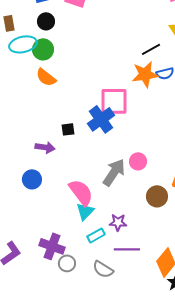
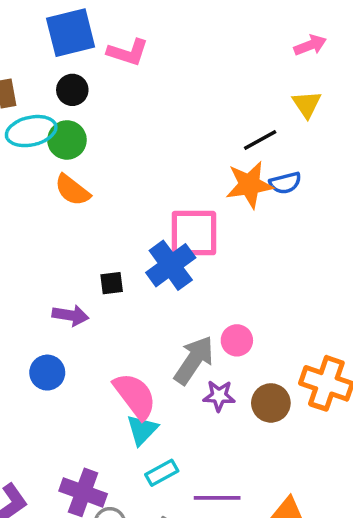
purple star: (118, 222) -> (219, 396), moved

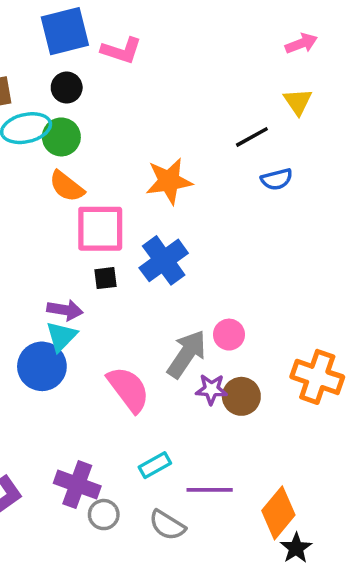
orange star: (249, 185) -> (169, 181), moved
pink square: (194, 233) -> (100, 229), moved
blue circle: (47, 373) -> (42, 366), size x1.4
brown circle: (271, 403) -> (241, 396), moved
cyan triangle: (142, 430) -> (61, 336), moved

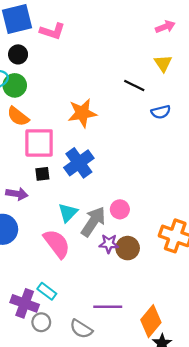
black line: (252, 137) -> (134, 85), turned 55
blue semicircle: (277, 179) -> (161, 112), moved
cyan triangle: (61, 336) -> (68, 213), moved
cyan rectangle: (155, 465) -> (47, 291), moved, turned 66

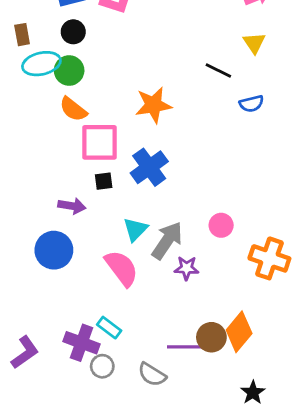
pink circle: (120, 209) -> (221, 225), moved
brown circle: (128, 248) -> (211, 337), moved
orange diamond: (151, 321) -> (239, 332), moved

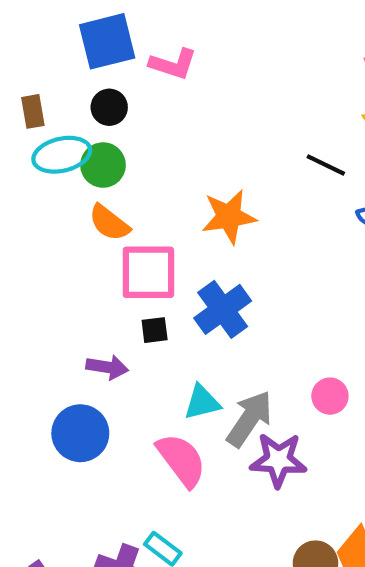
cyan triangle: (135, 229) -> (202, 402), turned 32
purple star: (187, 268) -> (278, 460), size x1.5

